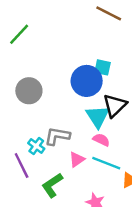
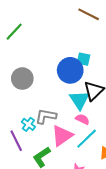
pink triangle: (77, 159) -> (62, 136), size x1.6
cyan line: (106, 163) -> (87, 139), turned -65

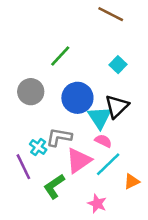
green line: (14, 32) -> (60, 56), moved
cyan square: (83, 59) -> (118, 65), moved, turned 32
blue circle: (70, 70) -> (77, 98), moved

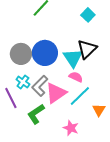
gray circle: (31, 92) -> (21, 54), moved
blue circle: (77, 98) -> (45, 53), moved
gray L-shape: (59, 137) -> (40, 86), moved, turned -55
orange triangle: (132, 181) -> (99, 110), turned -32

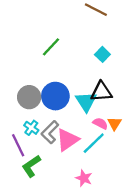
black triangle: (87, 49) -> (101, 92), turned 40
pink semicircle: (76, 77) -> (100, 123), moved
orange triangle: (99, 110) -> (114, 123), moved
green L-shape: (36, 114) -> (31, 166), moved

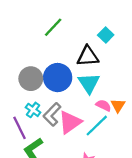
black triangle: (101, 92) -> (88, 56), moved

